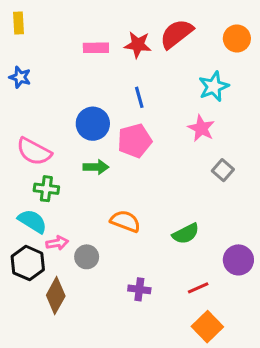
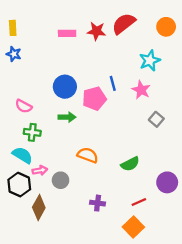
yellow rectangle: (18, 23) -> (13, 28), moved
blue line: (139, 97) -> (113, 83), moved
pink semicircle: (34, 152) -> (24, 106), size x0.7
orange square: (207, 327) -> (133, 227), moved

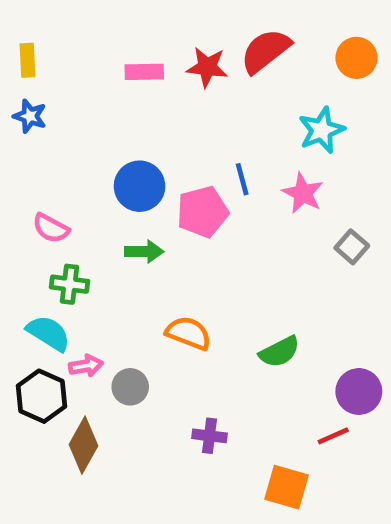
gray square: (156, 119) -> (352, 247), moved
red line: (139, 202) -> (333, 436), moved
orange square: (133, 227) -> (286, 487), turned -30

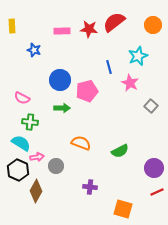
blue star: (30, 116) -> (34, 50), moved
blue line: (242, 179) -> (109, 67), moved
red line: (333, 436) -> (157, 192), moved

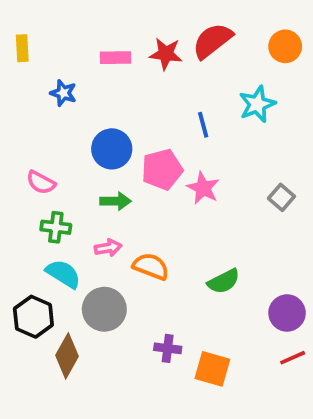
pink star: (130, 83) -> (203, 188), moved
cyan semicircle: (21, 143) -> (63, 274), moved
pink arrow: (37, 157) -> (108, 248), moved
gray circle: (56, 166) -> (104, 309), size x1.5
orange square: (123, 209) -> (212, 369), moved

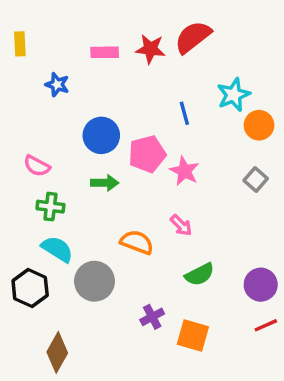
orange circle: (285, 46) -> (259, 125), moved
pink arrow: (108, 248) -> (181, 225), moved, turned 55
green semicircle: (224, 281) -> (200, 274), moved
purple cross: (168, 348) -> (152, 317), turned -35
brown diamond: (67, 356) -> (57, 352), moved

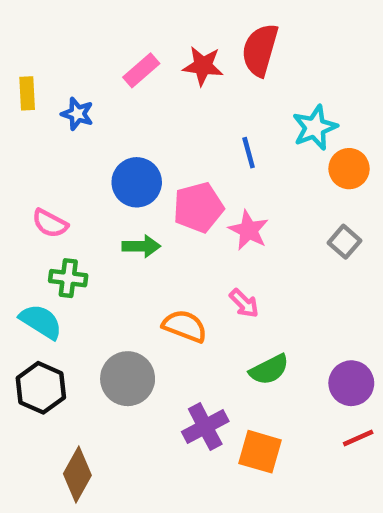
red semicircle: (193, 37) -> (260, 50), turned -36
yellow rectangle: (20, 44) -> (27, 93), moved
pink rectangle: (105, 52) -> (141, 70), turned -40
cyan semicircle: (57, 249) -> (41, 322), moved
purple cross: (152, 317) -> (205, 427), size x1.4

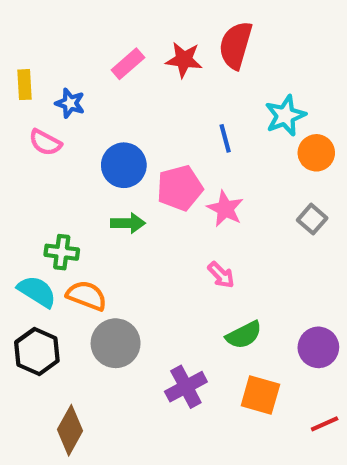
pink semicircle: (50, 223) -> (45, 142), moved
orange semicircle: (185, 326) -> (87, 296), moved
red line: (358, 438) -> (325, 424), moved
orange square: (260, 452) -> (260, 395), moved

